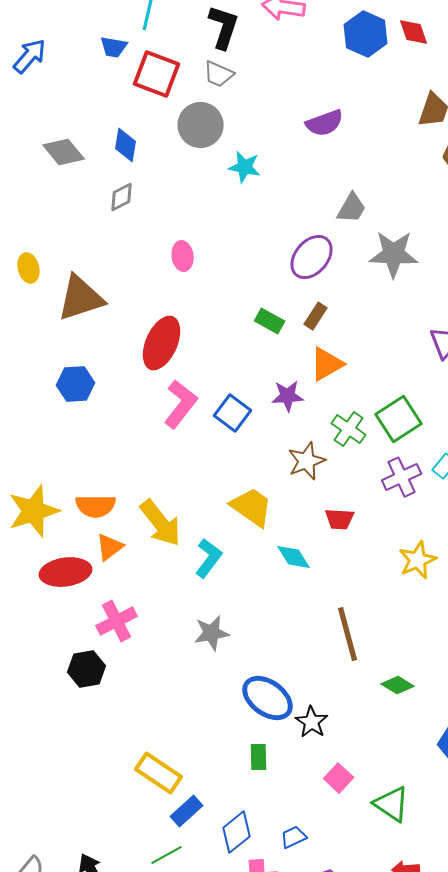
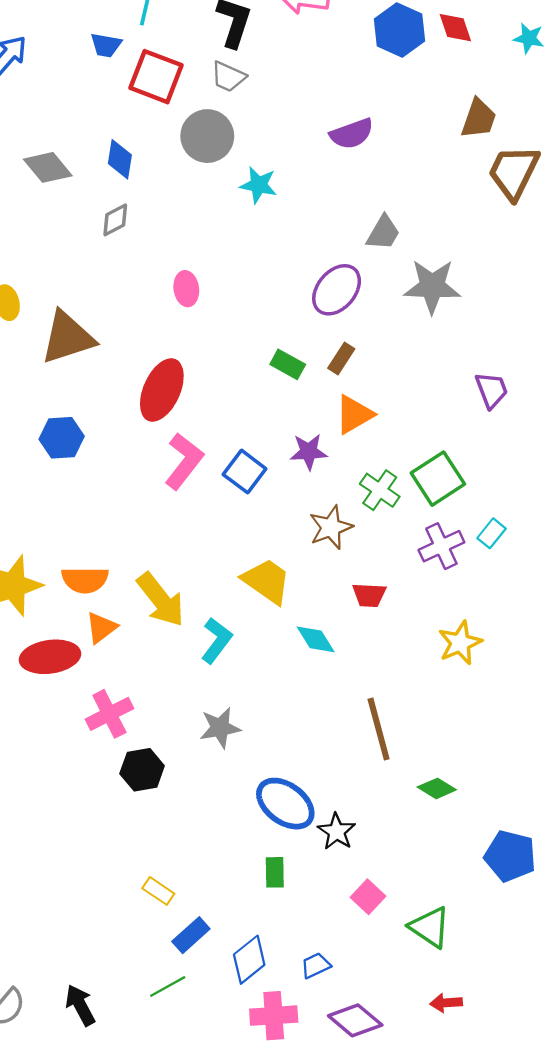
black hexagon: (87, 669) -> (142, 770), moved
yellow rectangle: (159, 773) -> (158, 891), size x0.6

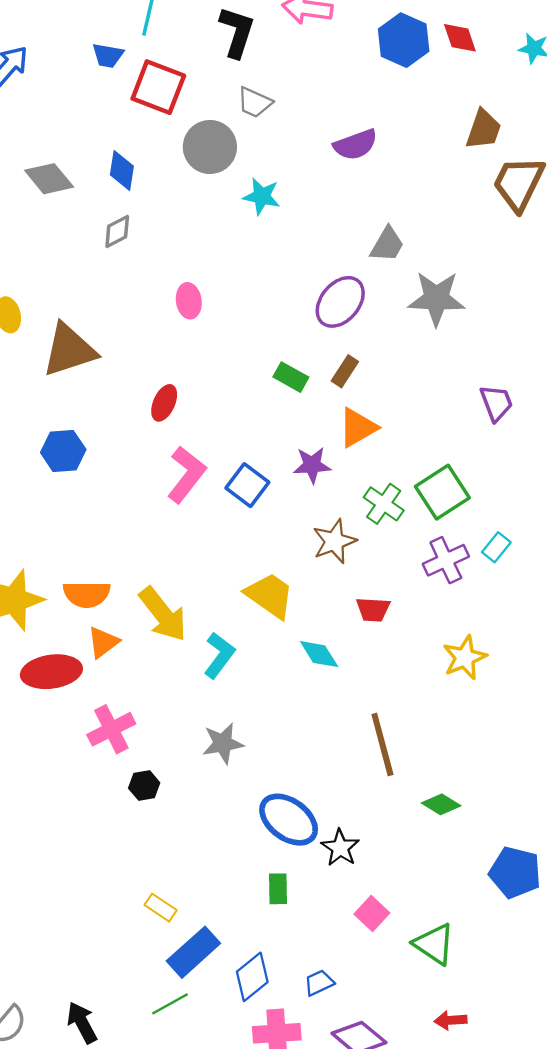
gray trapezoid: (228, 77) -> (255, 102), moved
red ellipse: (162, 390) -> (164, 403), size x0.6
black hexagon: (142, 770) -> (144, 786), size x0.7
blue rectangle: (191, 935) -> (193, 952), size x1.4

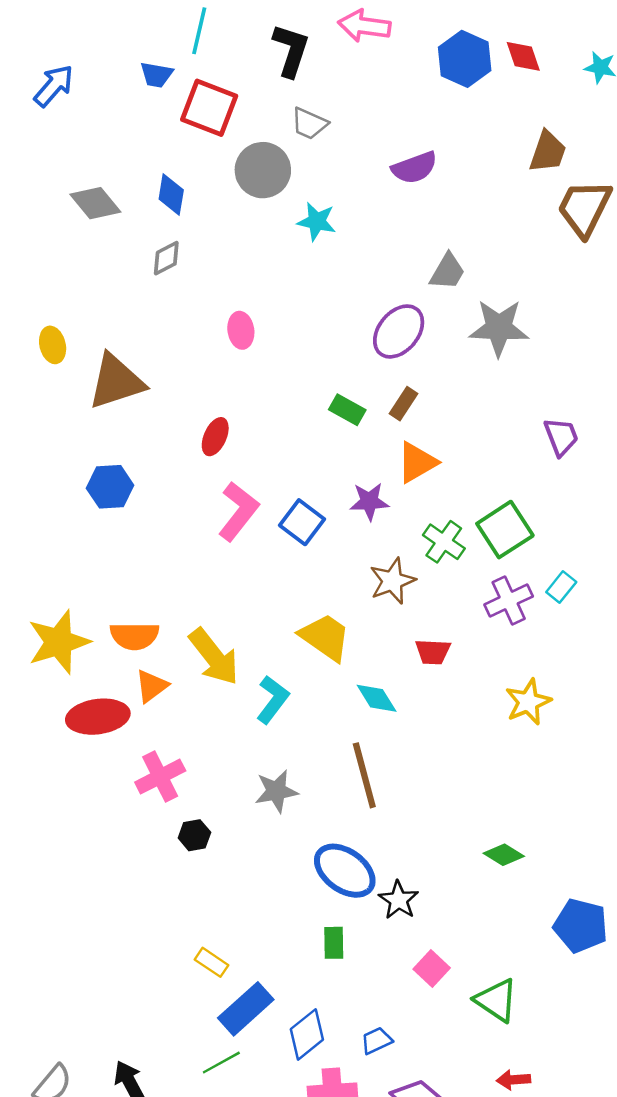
brown line: (382, 744) -> (364, 775), moved

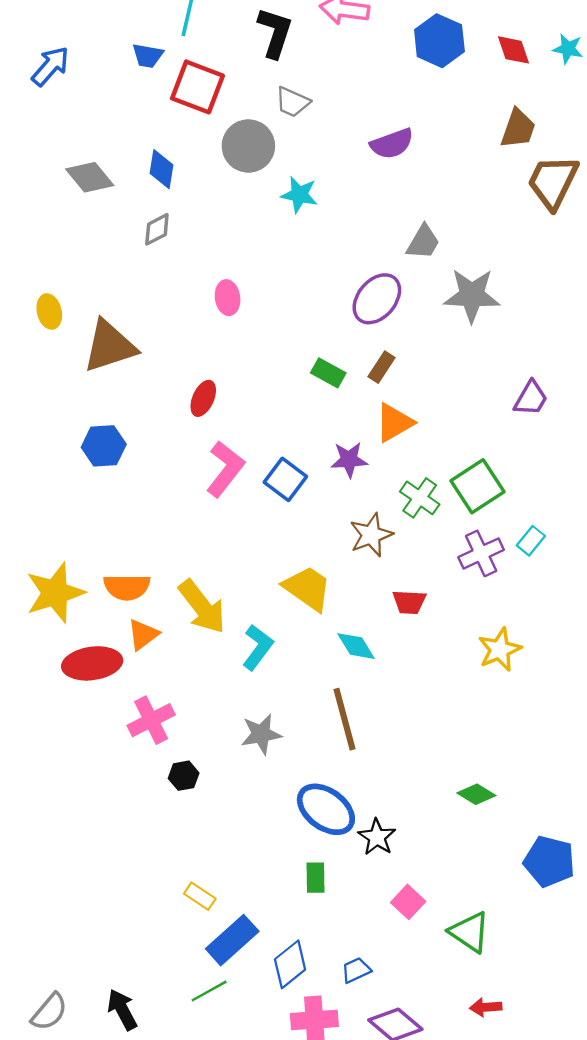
red diamond: (523, 56) -> (513, 50), moved
purple trapezoid: (561, 437) -> (531, 398), turned 51

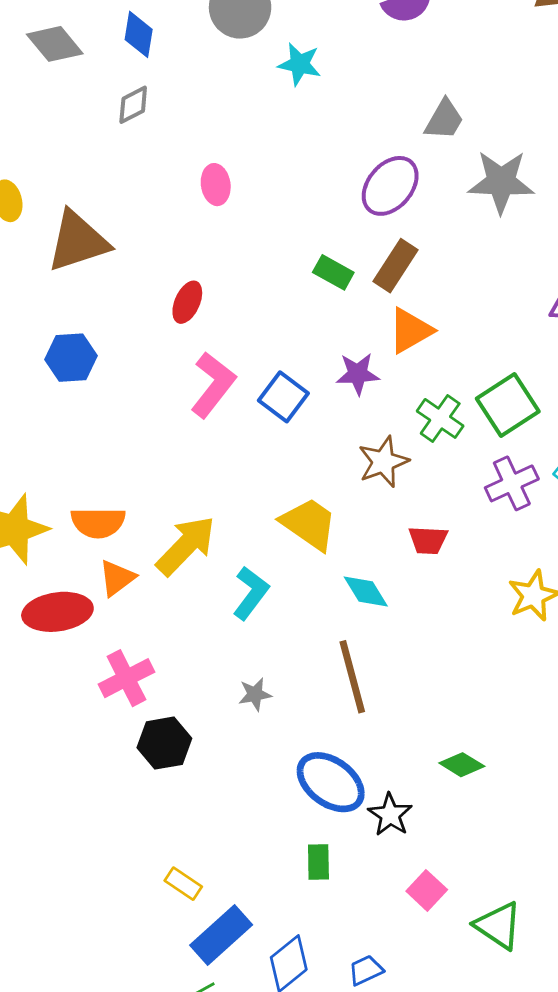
brown rectangle: (382, 367) -> (396, 266), size x1.4
yellow arrow: (202, 607) -> (186, 546), turned -98
gray star: (261, 734) -> (255, 694), size x0.7
black hexagon: (184, 776) -> (164, 743), size x1.5
green diamond: (476, 794) -> (462, 765), moved

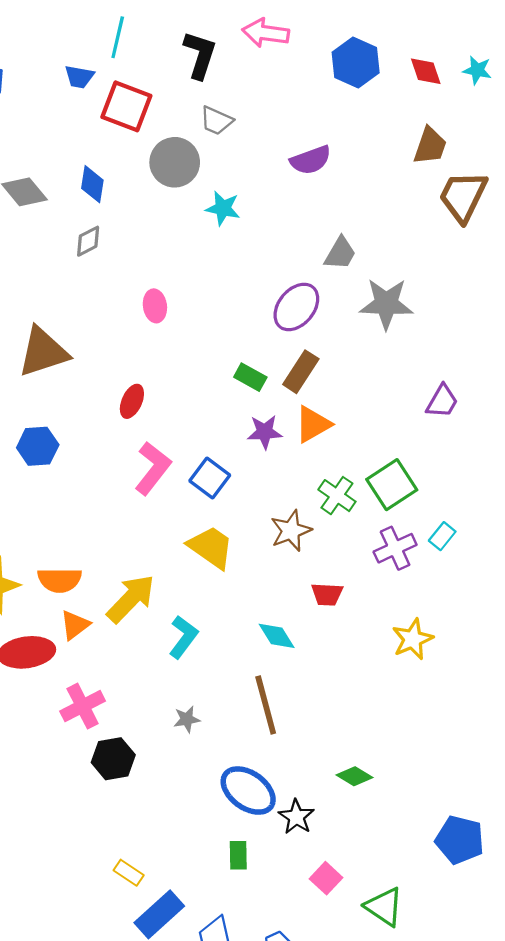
purple star: (358, 374) -> (265, 432), moved
yellow trapezoid: (309, 524) -> (211, 547), moved

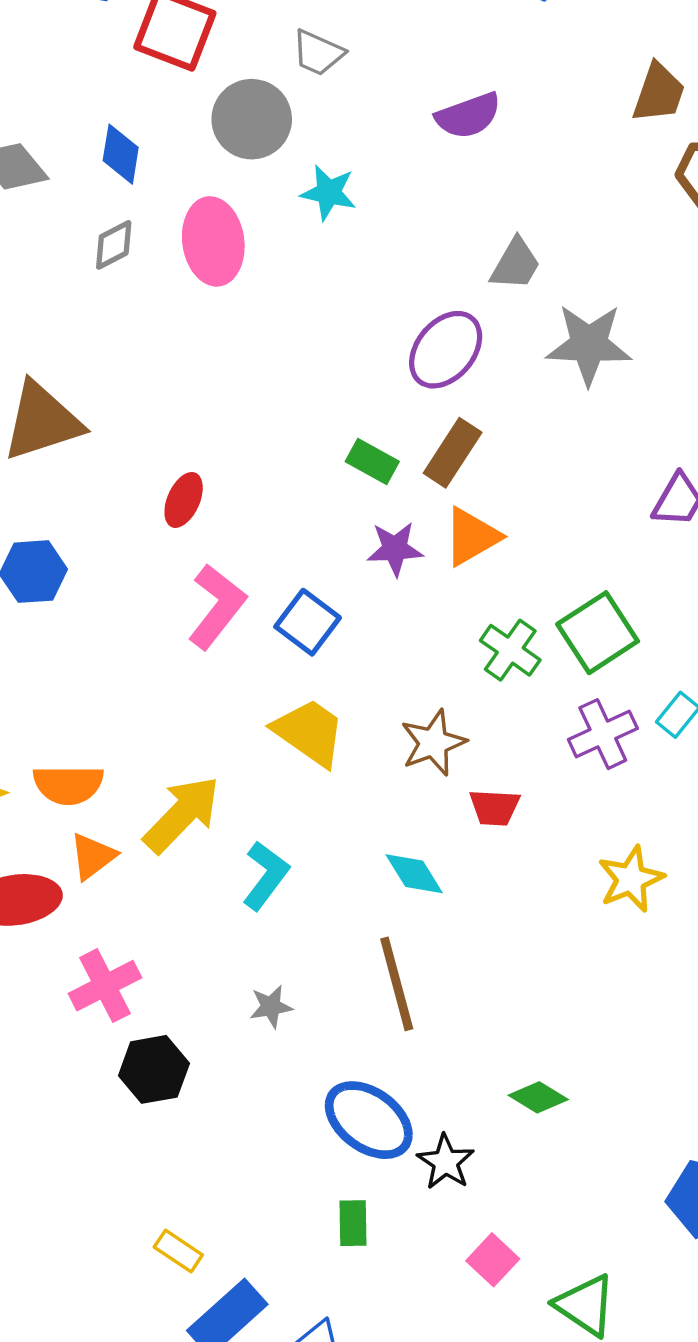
pink ellipse: (155, 306) -> (213, 241), moved, size x1.6
brown star: (291, 531) -> (433, 743), moved

